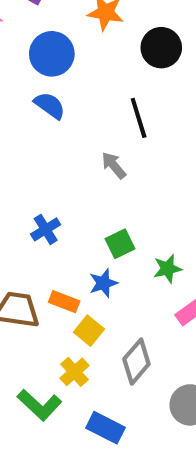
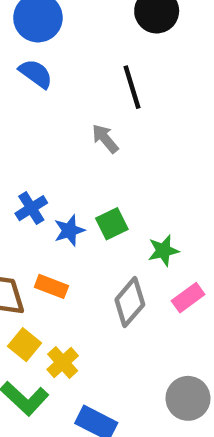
blue star: (103, 283) -> (69, 230), moved
yellow square: (89, 331) -> (25, 345), moved
gray diamond: (136, 362) -> (130, 302), moved

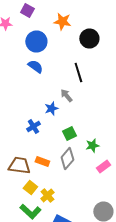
blue star: (69, 230) -> (51, 108), moved
gray diamond: (130, 302) -> (67, 158), moved

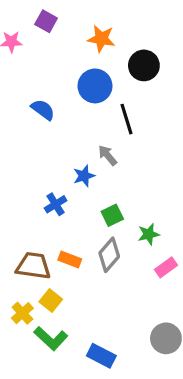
blue circle: (36, 42) -> (95, 86), moved
blue semicircle: (35, 66) -> (43, 110), moved
yellow cross: (47, 196) -> (22, 313), moved

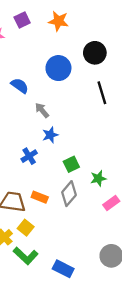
purple square: (46, 21) -> (22, 20), turned 35
orange star: (101, 39) -> (58, 21), moved
black line: (127, 119) -> (102, 93), moved
gray arrow: (108, 155) -> (42, 110), moved

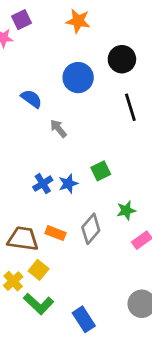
purple square: (22, 20) -> (22, 20), moved
blue star: (50, 135) -> (68, 184), moved
green square: (71, 164) -> (101, 171), moved
blue rectangle: (63, 269) -> (84, 319), turned 30

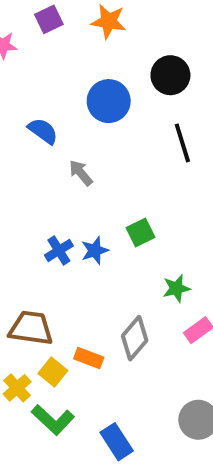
purple square: (22, 20) -> (49, 19), moved
gray diamond: (91, 229) -> (135, 338), moved
orange rectangle: (55, 233) -> (89, 358), moved

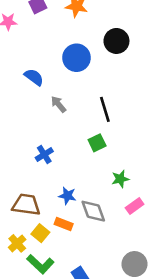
black line: (182, 143) -> (105, 109), moved
blue star: (95, 250) -> (67, 196), moved, turned 30
gray diamond: (135, 338) -> (93, 211), turned -60

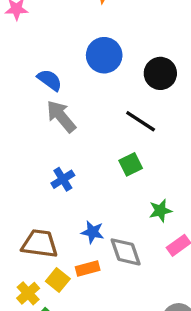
black circle: (116, 41) -> (160, 73), moved
gray arrow: (58, 104) -> (61, 116), moved, size x1.5
black line: (105, 109) -> (141, 121), turned -40
orange rectangle: (64, 224) -> (88, 268), turned -36

